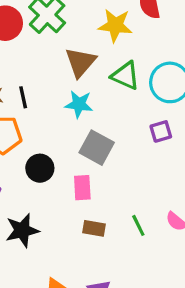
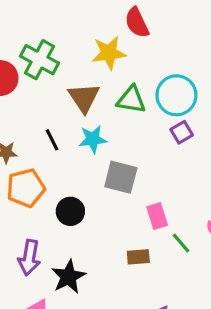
black line: (23, 97) -> (52, 140), moved
purple square: (161, 131) -> (182, 132), moved
pink rectangle: (82, 188) -> (157, 216), moved

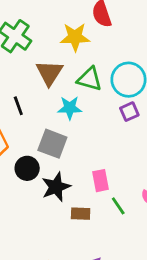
cyan star: (93, 139) -> (70, 108), moved
gray square: (121, 177) -> (52, 144), moved
black star: (69, 277) -> (56, 187), moved

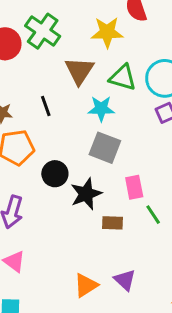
gray square: (52, 144) -> (105, 148), moved

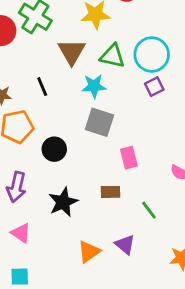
black star: (86, 194) -> (63, 202), moved
green line: (153, 215) -> (149, 210), moved

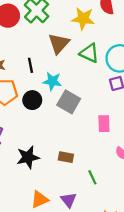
cyan star: (94, 86) -> (52, 81), moved
black circle: (54, 149) -> (32, 100), moved
pink rectangle: (129, 158) -> (104, 124), moved

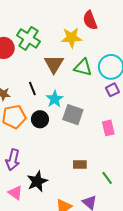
cyan star: (52, 81) -> (55, 99), turned -30
black star: (28, 157) -> (37, 181), moved

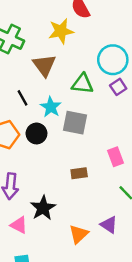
green triangle: (83, 67) -> (82, 84), moved
pink rectangle: (108, 128) -> (115, 157), moved
brown rectangle: (80, 164) -> (79, 173), moved

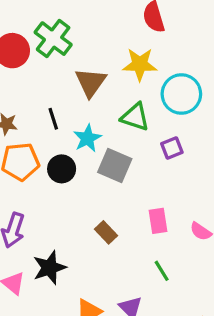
yellow star: (61, 31) -> (140, 64), moved
purple square: (118, 87) -> (172, 148), moved
brown rectangle: (79, 173) -> (106, 232), turned 42

